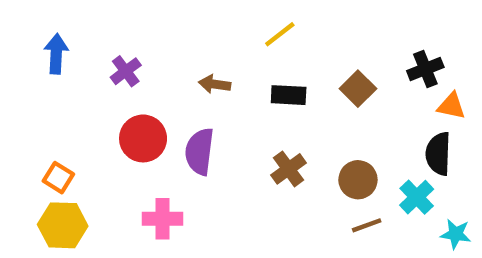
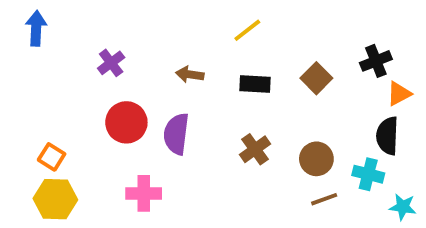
blue arrow: (56, 54) -> (36, 28), moved
orange triangle: (451, 106) -> (399, 94), turned -40
cyan cross: (417, 197) -> (368, 174), turned -32

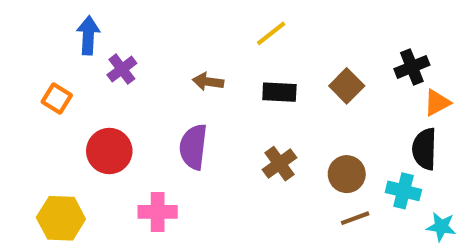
blue arrow: (36, 28) -> (88, 35), moved
red circle: (126, 122) -> (109, 151), moved
orange square: (52, 157) -> (57, 98), moved

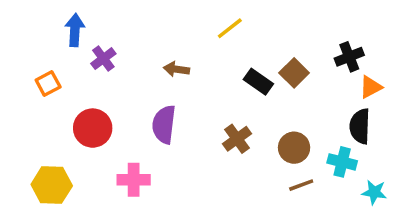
black rectangle: (279, 92) -> (258, 82), moved, turned 32
orange square: (57, 98) -> (48, 83), turned 30

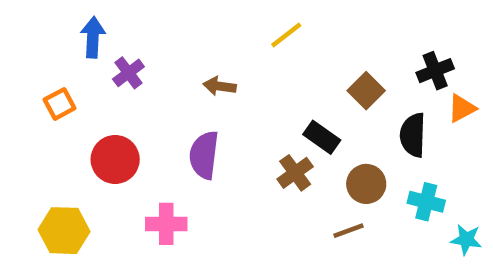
black rectangle: (258, 82) -> (322, 137), moved
black semicircle: (360, 126) -> (413, 135), moved
brown line: (301, 185) -> (348, 231), moved

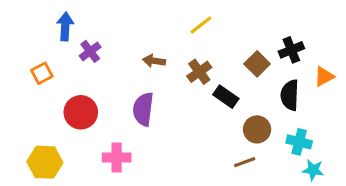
black cross: (435, 71) -> (291, 50), moved
brown cross: (295, 173) -> (199, 72), moved
cyan star: (466, 239) -> (313, 170), moved

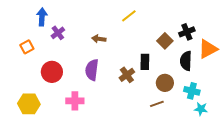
brown cross: (199, 72) -> (127, 75), moved
orange triangle: (324, 76) -> (208, 49), size x1.5
black rectangle: (226, 97) -> (145, 62), turned 56

